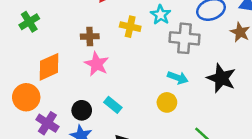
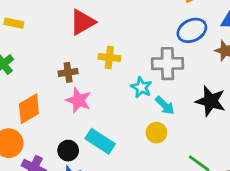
cyan star: (161, 15) -> (141, 87), moved
cyan arrow: (178, 78) -> (165, 105), turned 30
cyan rectangle: (113, 105) -> (100, 141), size x1.5

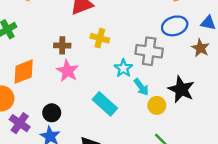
yellow circle: (156, 133) -> (157, 105), moved
cyan rectangle: (100, 141) -> (105, 104), moved

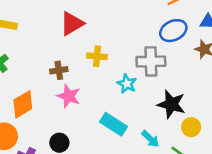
cyan arrow: (141, 87) -> (150, 139), moved
black star: (181, 89) -> (171, 104), moved
yellow circle: (157, 105) -> (191, 127), moved

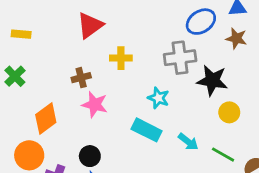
cyan star: (127, 84) -> (158, 98), moved
black star: (171, 104) -> (212, 80), moved
yellow circle: (191, 127) -> (229, 112), moved

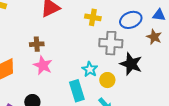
yellow cross: (121, 58) -> (93, 17), moved
yellow circle: (229, 112) -> (107, 80), moved
cyan rectangle: (147, 130) -> (77, 91), turned 35

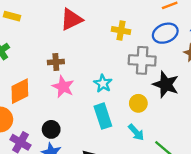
cyan star: (90, 69) -> (103, 83), moved

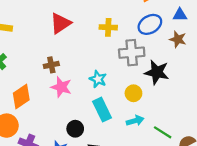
black circle: (51, 129) -> (75, 129), moved
cyan arrow: (136, 132) -> (135, 121), turned -56

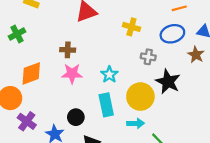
gray cross: (132, 53) -> (148, 57), size x0.6
pink star: (61, 87) -> (72, 74), turned -30
yellow circle: (133, 93) -> (140, 97), size x1.6

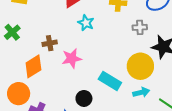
brown cross: (68, 50) -> (50, 43), moved
cyan star: (109, 75) -> (86, 23), moved
cyan rectangle: (106, 105) -> (110, 81), turned -35

